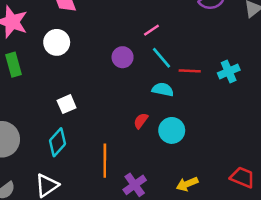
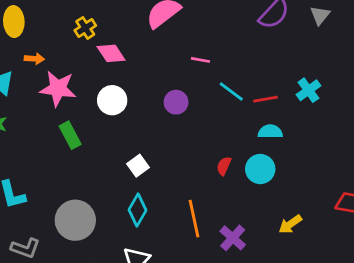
pink line: (151, 30) -> (200, 60), moved, turned 56
purple circle: (123, 57) -> (176, 102), moved
cyan semicircle: (163, 90) -> (270, 132), moved

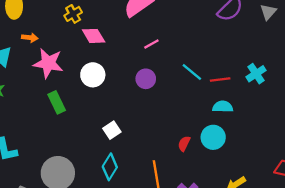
pink line: (200, 60) -> (151, 44), moved, turned -42
red semicircle: (224, 166) -> (184, 144), moved

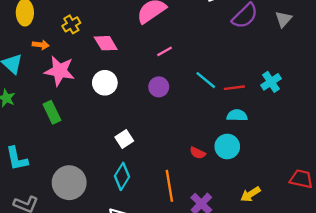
yellow cross: (73, 14) -> (71, 24), moved
green rectangle: (57, 102) -> (52, 112), moved
red semicircle: (184, 144) -> (198, 153), turned -91

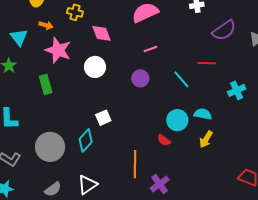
yellow cross: (71, 24) -> (75, 12), turned 35
red line: (234, 88) -> (207, 63), moved
cyan circle: (227, 147) -> (177, 120), moved
cyan diamond: (122, 176) -> (86, 140), moved
yellow arrow: (250, 194) -> (206, 139), moved, turned -36

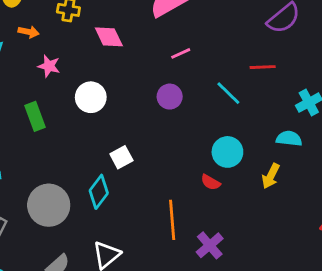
pink star: (58, 50) -> (49, 66), size x0.6
white circle: (95, 67) -> (91, 97), moved
cyan semicircle: (203, 114) -> (289, 139), moved

